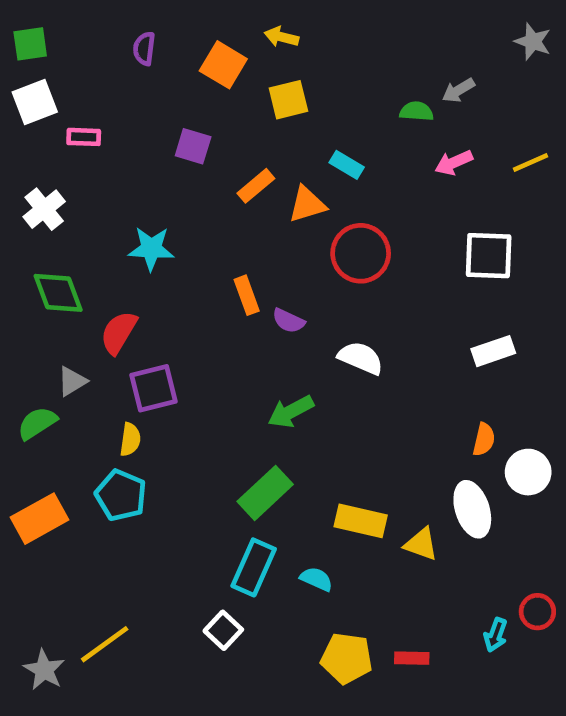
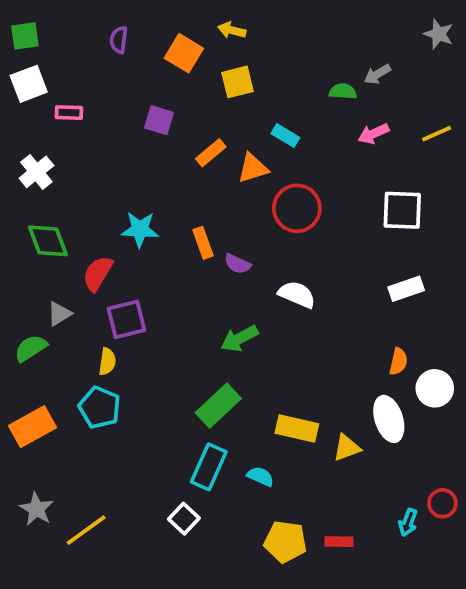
cyan star: (151, 249) -> (140, 229), moved
yellow triangle: (421, 544) -> (347, 448), turned -40
gray star: (44, 670) -> (36, 509), moved

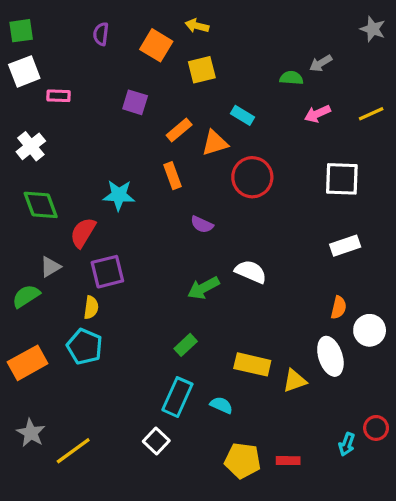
orange rectangle: (203, 243) -> (173, 176), moved
white semicircle: (297, 294) -> (251, 272), moved
green rectangle: (218, 406) -> (186, 345), size x0.6

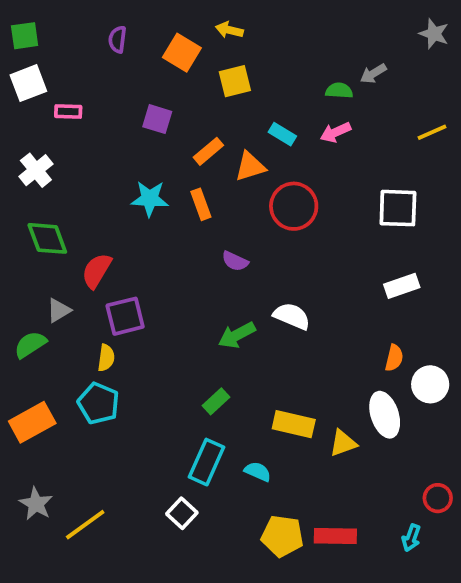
pink arrow: (317, 114) -> (335, 132), moved
cyan star: (119, 195) -> (150, 199), moved
cyan arrow: (347, 444) -> (411, 538), moved
red rectangle: (288, 461) -> (335, 536), size x1.5

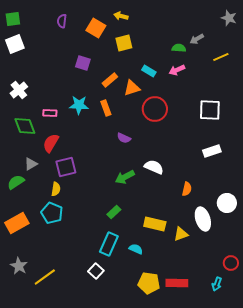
pink rectangle: (68, 111) -> (50, 113), moved
yellow line: (432, 132) -> (221, 57), moved
orange semicircle: (394, 358) -> (187, 189), moved

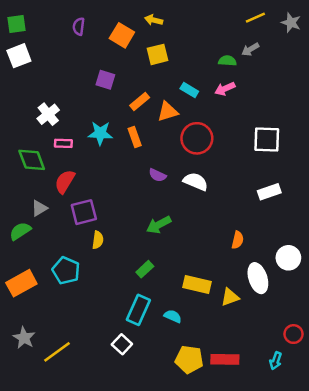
yellow line: (221, 57) -> (255, 18), moved
white cross: (19, 90) -> (48, 114), moved
white semicircle: (154, 167) -> (196, 182), moved
yellow semicircle: (56, 189) -> (98, 240), moved

